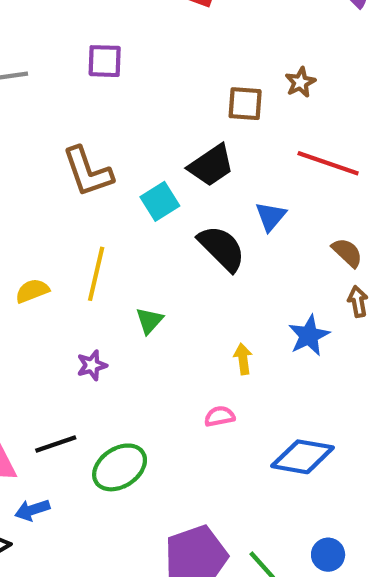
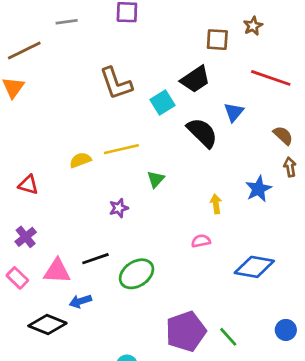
yellow line: (96, 274) -> (121, 149), turned 64
blue circle: (328, 555) -> (286, 330), moved

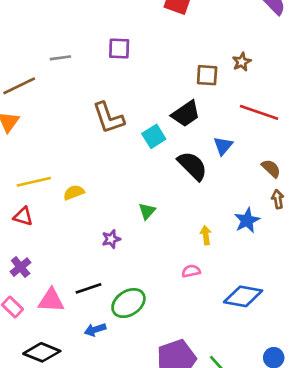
yellow line: (121, 149) -> (34, 182), moved
blue arrow: (80, 301) -> (95, 330), moved

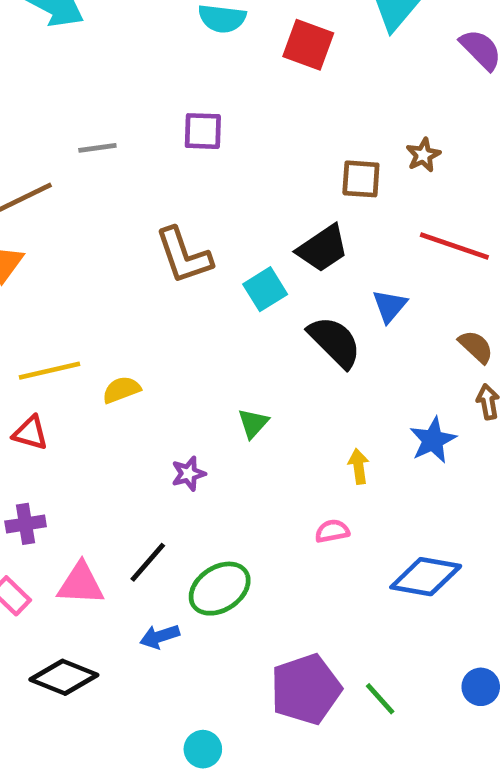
purple cross: (21, 267) -> (26, 524), turned 30
black line: (88, 288) -> (148, 562), turned -30

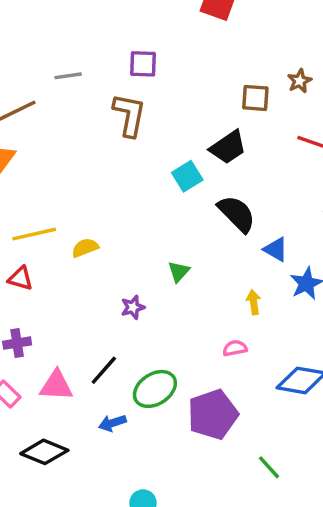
brown L-shape: (184, 256) -> (129, 115), moved, turned -150
blue triangle: (390, 306) -> (276, 249), moved, turned -40
purple pentagon: (306, 689) -> (213, 414), moved

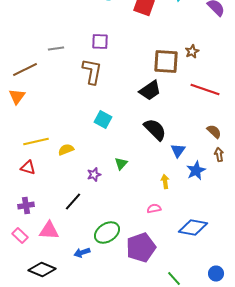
brown square: (255, 98) -> (166, 62), size x1.5
cyan square: (187, 176) -> (103, 120), moved, turned -30
blue triangle: (276, 249) -> (178, 150), turned 35
purple star: (133, 307) -> (94, 174), moved
black line: (104, 370) -> (73, 202), moved

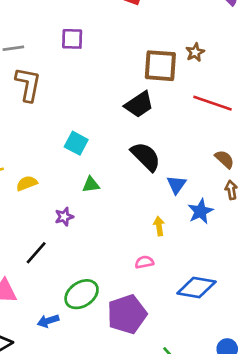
brown L-shape: (92, 72) -> (28, 84), moved
green triangle: (121, 164) -> (91, 185), moved, turned 40

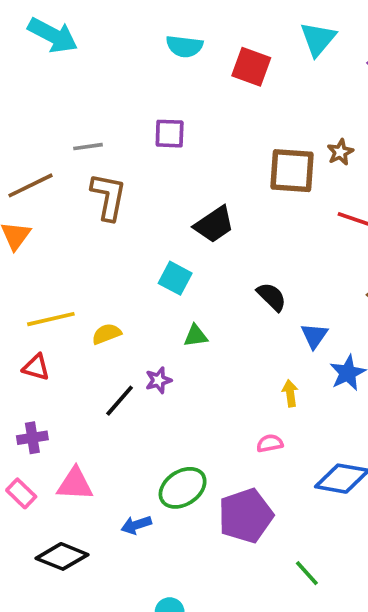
black trapezoid: (139, 104) -> (214, 224), moved
black semicircle: (146, 157) -> (272, 297), size x0.7
black line: (36, 253) -> (120, 401), moved

